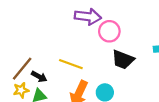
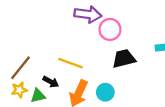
black trapezoid: (123, 60) -> (124, 58), turned 145
black arrow: (39, 77) -> (51, 82), moved

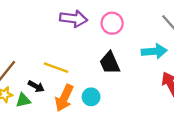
pink circle: (110, 29) -> (112, 23), moved
black trapezoid: (124, 58) -> (110, 63), turned -100

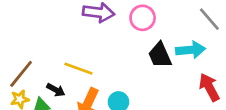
black trapezoid: (110, 63) -> (160, 55), moved

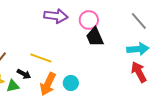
cyan arrow: (191, 50) -> (138, 49), moved
black trapezoid: (160, 55) -> (95, 37), moved

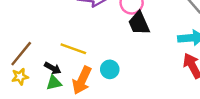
cyan circle: (71, 83) -> (110, 69), moved
green triangle: (13, 86) -> (54, 83), moved

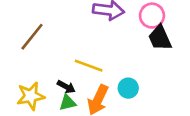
brown line: (21, 54) -> (32, 37), moved
yellow star: (20, 77) -> (31, 96), size x1.5

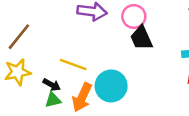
cyan circle: (128, 88) -> (111, 86), size x1.6
yellow star: (31, 96) -> (18, 72), moved

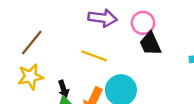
yellow line: (73, 64) -> (94, 56), moved
black arrow: (52, 85) -> (64, 89), turned 42

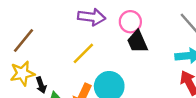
yellow line: (94, 56) -> (83, 53), turned -65
black arrow: (64, 89) -> (41, 85), moved

